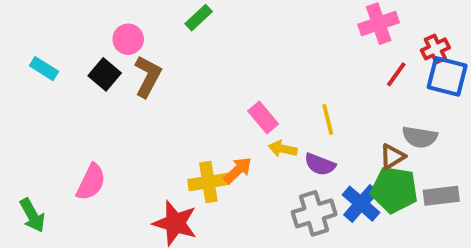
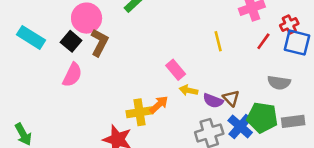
pink circle: (128, 39) -> (87, 18), size x1.5
cyan rectangle: (44, 69) -> (31, 37), size x1.5
yellow line: (328, 119) -> (218, 41), moved
brown triangle: (392, 157) -> (231, 98), moved, turned -42
pink semicircle: (91, 182) -> (72, 75), moved

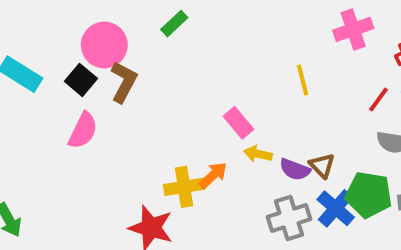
red line: (263, 41) -> (378, 99), moved

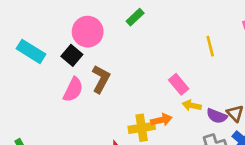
yellow line: (303, 80) -> (210, 46), moved
brown L-shape: (124, 82) -> (101, 79), moved
orange arrow: (213, 175) -> (161, 120), turned 30

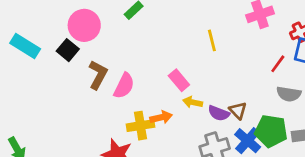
pink semicircle: (73, 90) -> (124, 86), moved

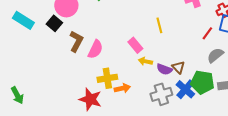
yellow line: (212, 40) -> (159, 25), moved
gray semicircle: (289, 94) -> (215, 55), turned 132
orange arrow: (161, 117) -> (122, 88), moved

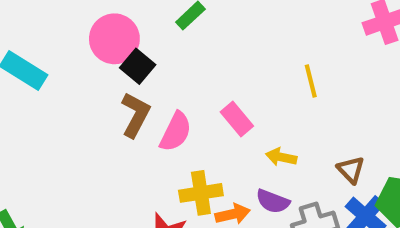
black square: (54, 23) -> (138, 66), moved
pink rectangle: (135, 45) -> (237, 119), moved
purple semicircle: (164, 69) -> (273, 201), moved

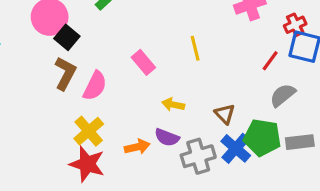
pink rectangle: (237, 119) -> (143, 62), moved
yellow cross: (201, 193) -> (89, 131), moved, turned -32

